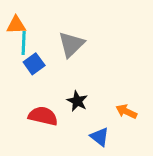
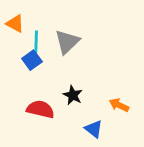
orange triangle: (16, 25) -> (15, 24), turned 30
cyan line: (24, 43) -> (36, 42), moved

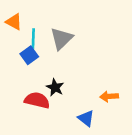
black star: (73, 95) -> (55, 87), moved
orange arrow: (119, 105) -> (109, 96), turned -30

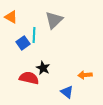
cyan line: (33, 39) -> (34, 35), moved
gray triangle: (61, 39) -> (54, 20), moved

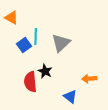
gray triangle: (54, 20) -> (61, 43), moved
red semicircle: (29, 78) -> (30, 82), turned -108

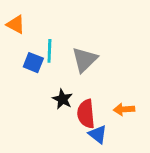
blue square: (24, 45) -> (33, 63), turned -32
red semicircle: (30, 82) -> (86, 114), moved

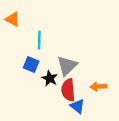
gray triangle: (85, 60) -> (67, 66), moved
blue square: (33, 63) -> (31, 65), moved

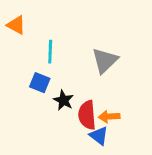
gray triangle: (67, 66) -> (105, 60), moved
orange arrow: (98, 87) -> (109, 117), moved

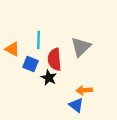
orange triangle: (16, 25) -> (12, 49), moved
red semicircle: (87, 115) -> (55, 59), moved

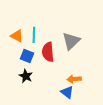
orange triangle: (12, 49) -> (17, 36), moved
black star: (49, 78) -> (26, 76), moved

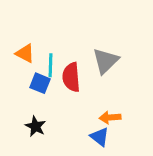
cyan line: (34, 35) -> (50, 65), moved
black star: (26, 76) -> (36, 126), moved

